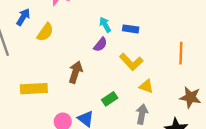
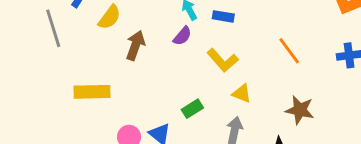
orange line: (181, 53) -> (289, 51), turned -40
brown arrow: (76, 72) -> (135, 45), moved

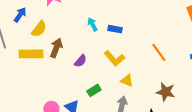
purple semicircle: (182, 36) -> (80, 61), moved
yellow rectangle: (92, 92) -> (31, 54), moved

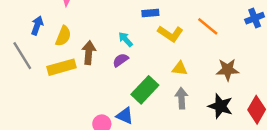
cyan arrow: (92, 24) -> (126, 39), moved
yellow L-shape: (114, 58) -> (170, 34), moved
purple semicircle: (80, 61) -> (120, 60), turned -152
green rectangle: (94, 90) -> (145, 90), size x1.6

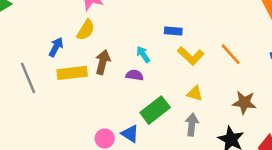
blue arrow: (37, 25) -> (56, 47), moved
yellow semicircle: (63, 36) -> (86, 30), moved
gray line: (22, 56) -> (28, 78), moved
purple semicircle: (120, 60) -> (135, 75), turned 35

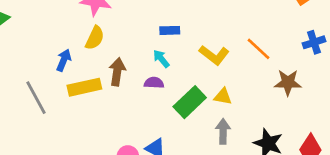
blue rectangle: (173, 31) -> (170, 30), moved
brown star: (244, 103) -> (288, 82), moved
green rectangle: (155, 110) -> (190, 102), moved

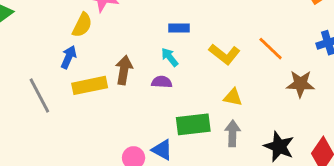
yellow semicircle: (95, 38) -> (82, 25), moved
green rectangle: (190, 102) -> (193, 124), moved, turned 36

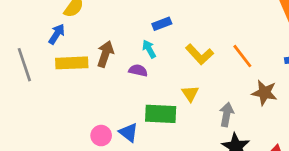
blue rectangle: (179, 28) -> (162, 24), turned -30
yellow triangle: (233, 97) -> (190, 94), moved, turned 36
gray arrow: (232, 133) -> (227, 115), moved

